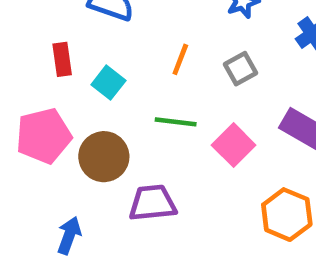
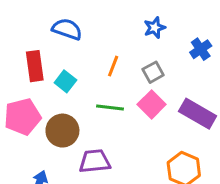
red rectangle: (62, 59) -> (35, 66), size x1.4
pink square: (234, 145) -> (152, 104), moved

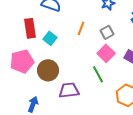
green line: (110, 108) -> (98, 74), moved, turned 54

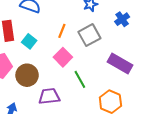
gray square: (107, 32) -> (89, 35), size x1.5
pink square: (106, 53) -> (63, 57), moved

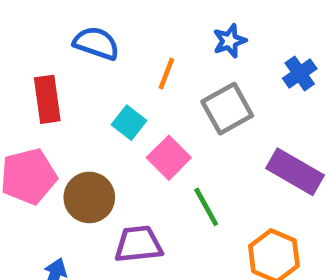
orange line: (62, 31) -> (166, 74), moved
cyan square: (29, 41) -> (129, 123), moved

